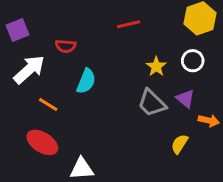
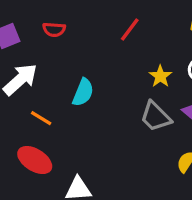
red line: (128, 24) -> (130, 30), turned -40
red semicircle: (66, 46) -> (54, 30), moved

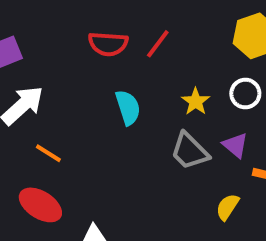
red semicircle: (54, 30) -> (108, 44), moved, size x1.4
cyan semicircle: (83, 92) -> (128, 107), moved, turned -40

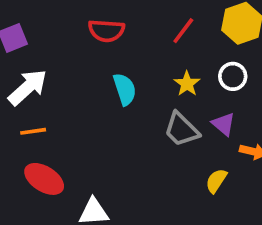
red line: (158, 44) -> (183, 31), moved
orange line: (48, 153) -> (33, 131), moved, turned -40

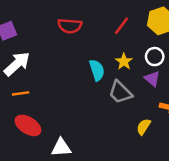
cyan semicircle: (125, 89) -> (97, 70), moved
purple triangle: (224, 124) -> (152, 79), moved

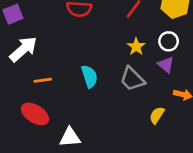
cyan semicircle: (97, 70) -> (89, 76), moved
orange line: (21, 93) -> (43, 80), moved

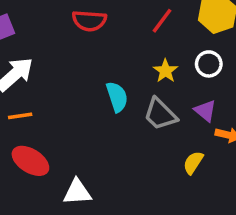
purple triangle: (166, 65) -> (205, 111), moved
cyan semicircle: (89, 76) -> (117, 97), moved
orange line: (43, 80) -> (20, 116), moved

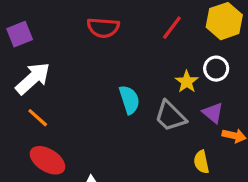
yellow star: (165, 71) -> (187, 82), moved
orange line: (20, 116) -> (38, 118), turned 50
yellow semicircle: (193, 163) -> (201, 162), turned -45

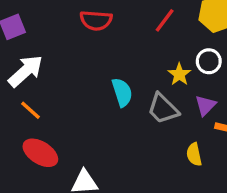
purple triangle: (213, 113) -> (205, 105), turned 35

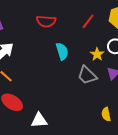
cyan semicircle: (122, 92) -> (62, 51), moved
yellow semicircle: (194, 154) -> (106, 114), moved

